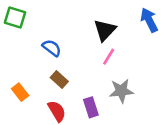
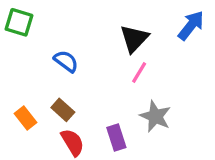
blue arrow: (149, 20) -> (191, 26), turned 65
brown rectangle: (59, 79) -> (63, 110), moved
gray star: (121, 91) -> (155, 116), turned 30

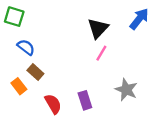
blue semicircle: (66, 61) -> (26, 47), moved
brown rectangle: (63, 110) -> (35, 72), moved
gray star: (155, 116) -> (126, 90), moved

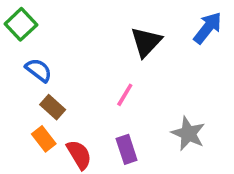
green square: (14, 17) -> (21, 24), turned 30
pink line: (101, 53) -> (125, 95), moved
orange rectangle: (19, 86) -> (44, 139), moved

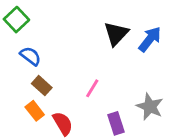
blue arrow: (208, 28) -> (150, 39), moved
pink line: (125, 95) -> (92, 88), moved
purple rectangle: (127, 149) -> (116, 123), moved

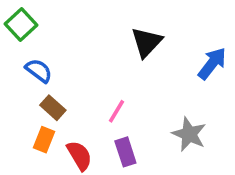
blue arrow: (150, 39) -> (212, 63), moved
orange rectangle: (35, 111) -> (44, 140), turned 60
purple rectangle: (116, 123) -> (125, 152), moved

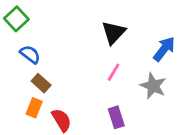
pink line: (117, 111) -> (114, 72), moved
gray star: (189, 134) -> (153, 86), moved
purple rectangle: (125, 152) -> (116, 117), moved

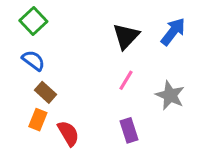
green square: (16, 19) -> (33, 21), moved
blue arrow: (164, 49) -> (173, 32), moved

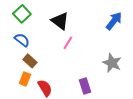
black triangle: (126, 36) -> (60, 21), moved, turned -36
pink line: (126, 80) -> (68, 43), moved

